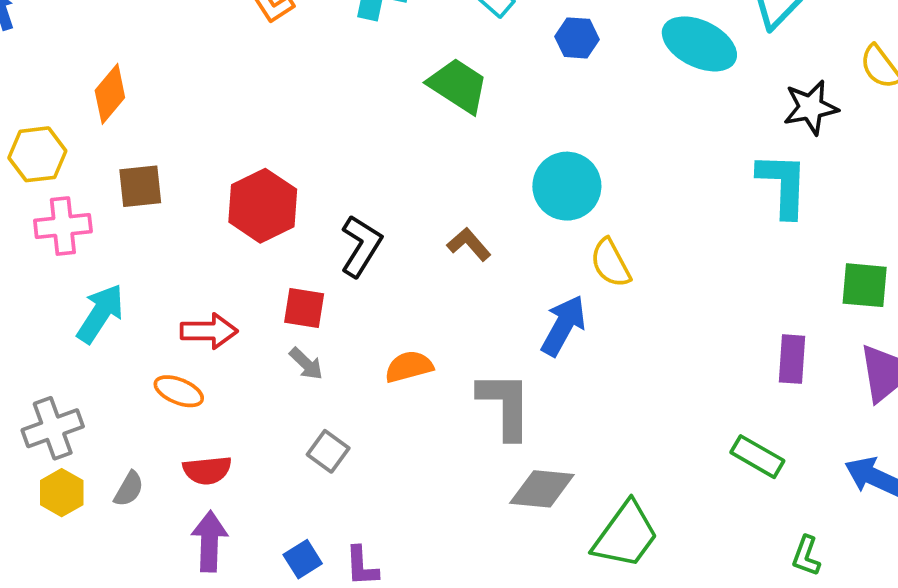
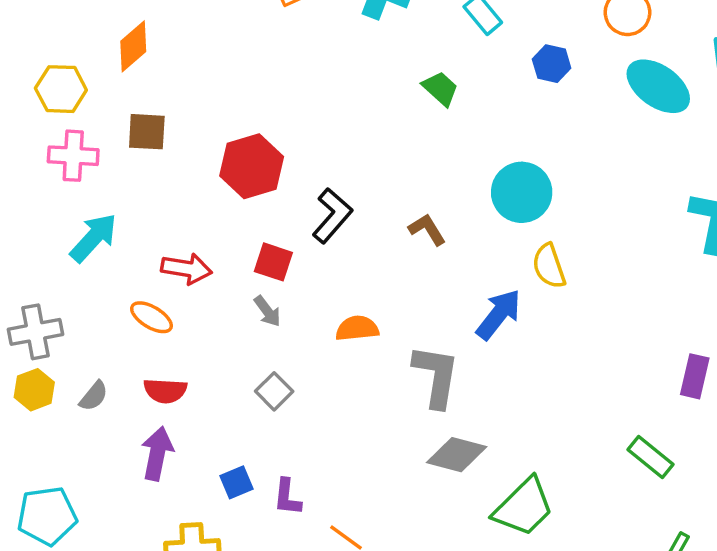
green trapezoid: (458, 86) -> (440, 89), size x0.7

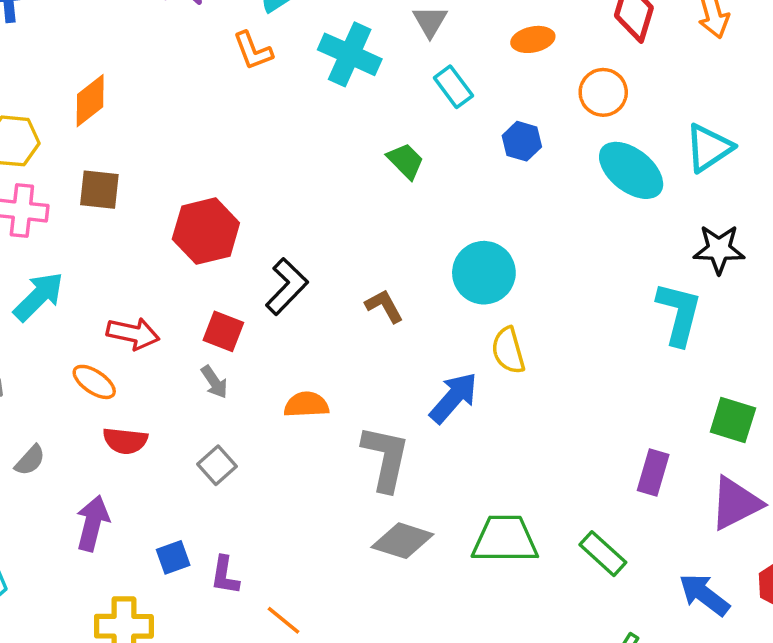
red semicircle: (165, 391) -> (125, 441), moved
green trapezoid: (524, 507) -> (505, 539), moved, turned -138

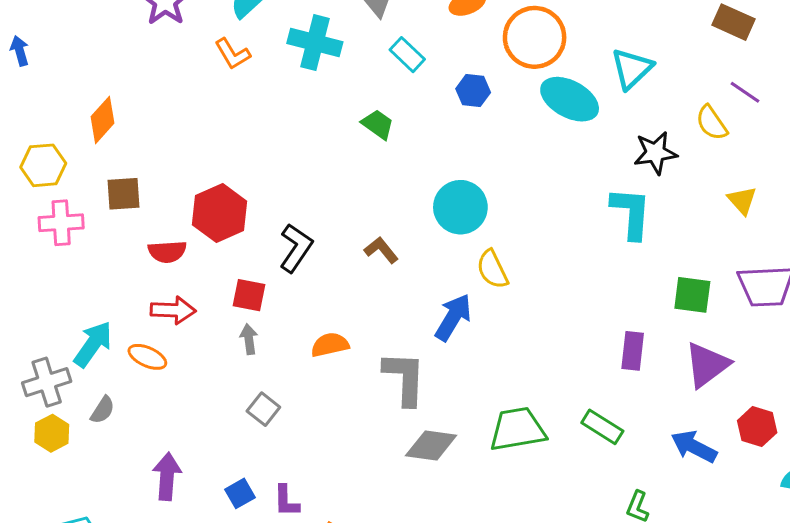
orange circle: (603, 92) -> (535, 37), size x1.5
cyan arrow: (39, 297) -> (93, 344), moved
gray arrow: (214, 382) -> (249, 339), turned -144
red semicircle: (125, 441) -> (167, 252), moved
gray semicircle: (30, 460) -> (103, 410), moved

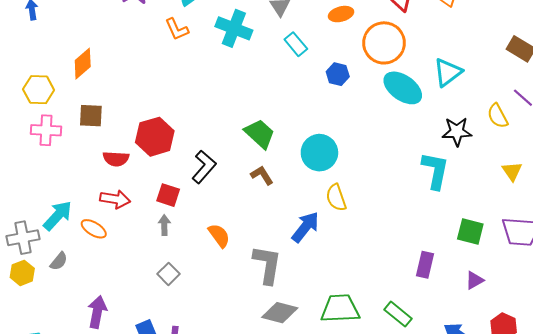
green trapezoid: (378, 124) -> (260, 134), moved, size x1.4
orange semicircle: (330, 345) -> (219, 236), turned 60
purple triangle: (707, 365) -> (474, 280), size x0.6

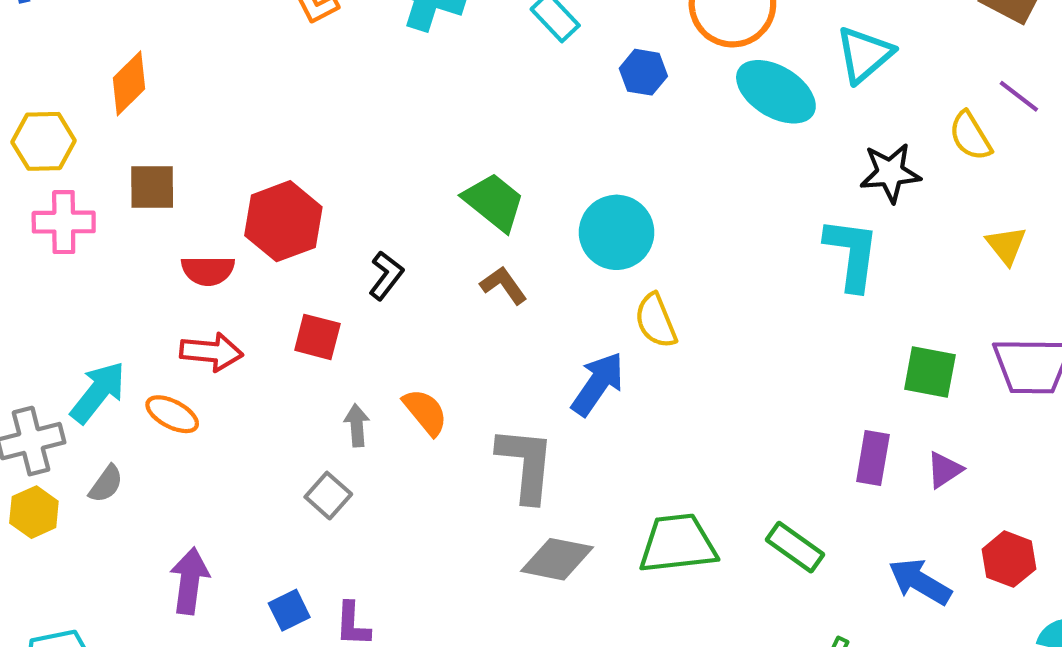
black L-shape: (204, 167) -> (386, 276), size x0.7
gray arrow: (164, 225) -> (357, 425), moved
purple rectangle: (425, 265) -> (873, 458), moved

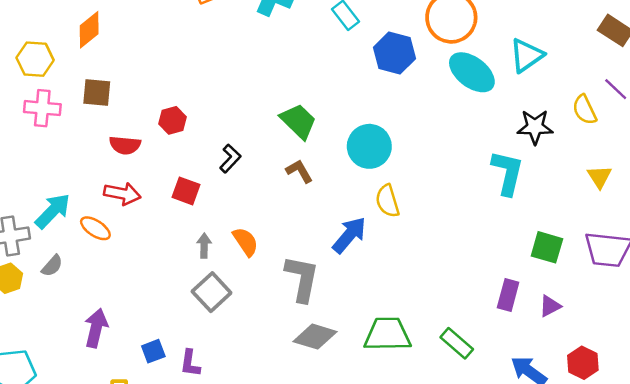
blue hexagon: (643, 72) -> (394, 53), size x1.5
red hexagon: (283, 221) -> (172, 120), size x0.6
gray square: (328, 496) -> (212, 292), moved, size x1.4

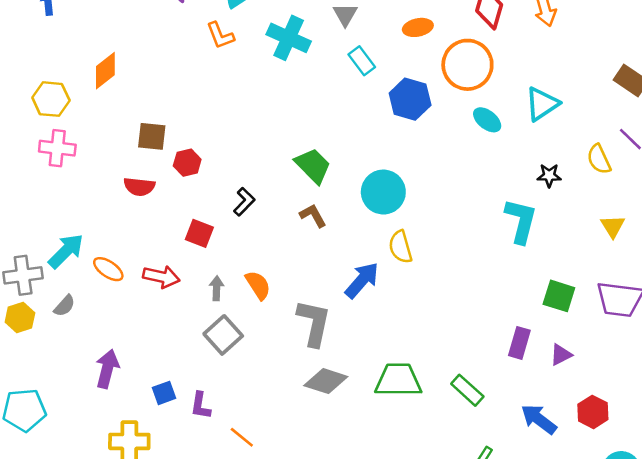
cyan ellipse: (472, 72) -> (487, 120), size x0.6
brown square: (97, 92) -> (152, 136), moved
black star: (535, 127) -> (549, 176), size x0.7
red arrow: (122, 194) -> (161, 277), moved

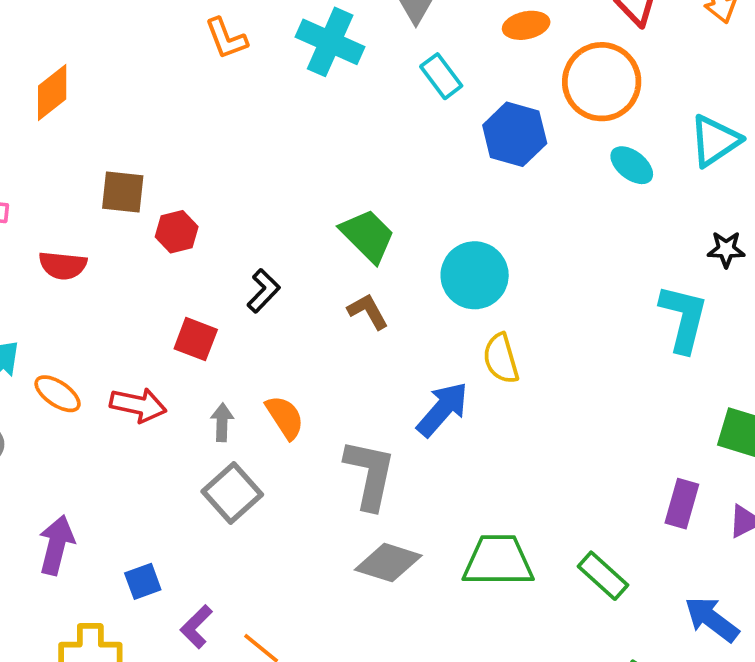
red semicircle: (139, 187) -> (63, 265), moved
purple L-shape: (201, 406) -> (196, 627), moved, turned 36

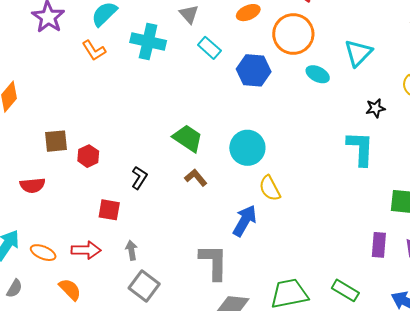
orange semicircle: (285, 417) -> (70, 289), moved

